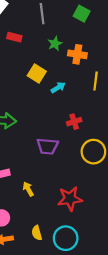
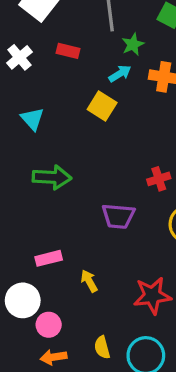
green star: (55, 44) -> (133, 44), moved
cyan arrow: (58, 87) -> (120, 74), moved

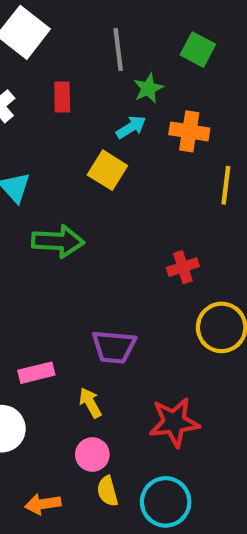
red rectangle: (68, 51) -> (62, 97), turned 75
green arrow: (52, 177) -> (58, 241), moved
purple trapezoid: (118, 216) -> (114, 347), moved
pink circle: (49, 325) -> (92, 455), moved

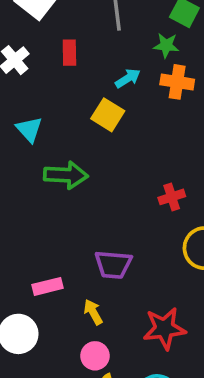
green star: (148, 88) -> (166, 45), moved, turned 30

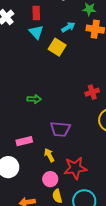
cyan triangle: (29, 129) -> (36, 32), moved
green arrow: (66, 175) -> (34, 99), moved, size x0.6
red star: (164, 328) -> (75, 168), moved

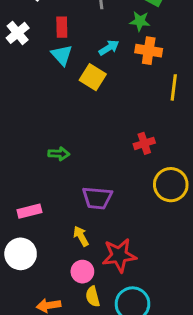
pink rectangle: (24, 141) -> (29, 211), moved

